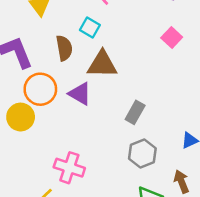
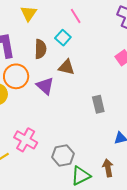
brown triangle: (102, 64) -> (66, 67), size x0.7
gray rectangle: (135, 112) -> (98, 104), moved, turned -54
gray hexagon: (142, 154) -> (63, 155), moved

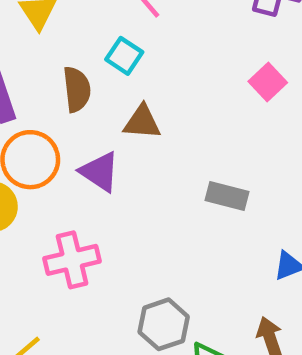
gray rectangle: (98, 104) -> (227, 196), turned -54
pink cross: (26, 140) -> (72, 260), moved, turned -35

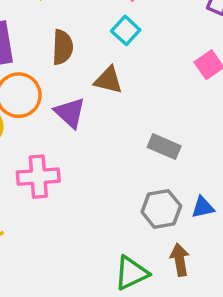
cyan square: (124, 56) -> (126, 30), moved
gray hexagon: (164, 324) -> (161, 209), moved

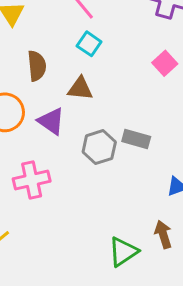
gray hexagon: (161, 209) -> (99, 147), moved

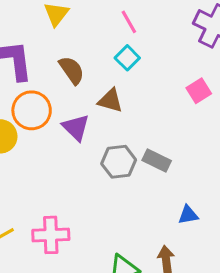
brown semicircle: (37, 66) -> (72, 70), turned -40
pink cross: (32, 180) -> (51, 235), moved

